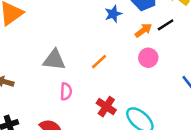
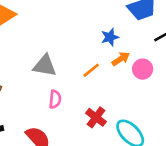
blue star: (113, 14) -> (110, 37), moved
orange arrow: (143, 30) -> (121, 59), moved

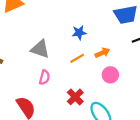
blue star: (110, 37) -> (79, 33), moved
pink circle: (143, 69) -> (110, 75), moved

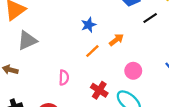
gray triangle: (40, 49) -> (27, 40), moved, turned -30
pink circle: (110, 75) -> (133, 71), moved

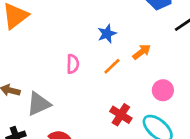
gray triangle: (27, 40) -> (39, 104), moved
pink semicircle: (64, 78) -> (73, 64), moved

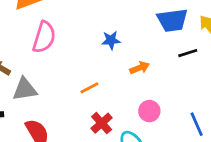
pink semicircle: (73, 64) -> (44, 37), moved, size x1.6
orange line: (112, 66) -> (89, 88), moved

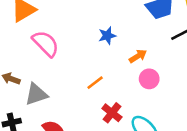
pink semicircle: (44, 37) -> (46, 44), turned -52
pink circle: (149, 111) -> (149, 79), moved

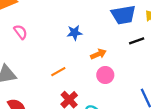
pink semicircle: (46, 44) -> (21, 32), size x0.6

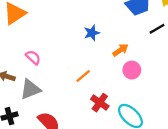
pink semicircle: (21, 32) -> (33, 57), moved

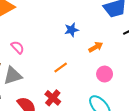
pink circle: (132, 70) -> (105, 74), moved
red cross: (100, 103) -> (53, 98), moved

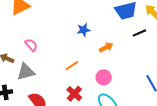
pink circle: (105, 74) -> (104, 77), moved
red cross: (53, 98) -> (74, 94), moved

